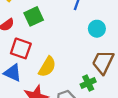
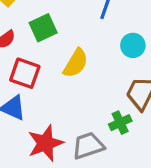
yellow semicircle: (47, 67) -> (76, 63), moved

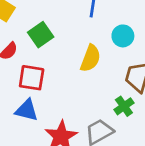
yellow semicircle: (76, 63) -> (90, 58), moved

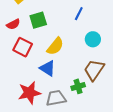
yellow semicircle: (90, 58) -> (55, 46), moved
blue triangle: (27, 110) -> (48, 68), moved

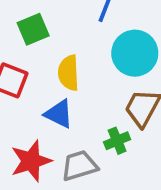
cyan circle: (93, 39) -> (135, 53), size x1.6
yellow semicircle: (55, 46) -> (69, 73), turned 144

